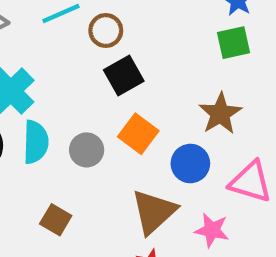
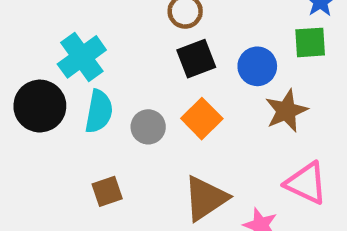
blue circle: (190, 164) -> (257, 66), moved
brown square: (56, 220) -> (107, 191), turned 32

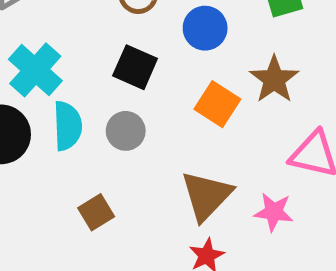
black square: (196, 59) -> (135, 67), moved, turned -33
blue circle: (257, 66) -> (205, 28), moved
orange square: (202, 119) -> (217, 104), moved

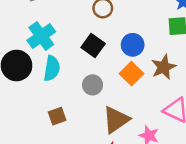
blue circle: (205, 28) -> (133, 45), moved
gray circle: (126, 131) -> (93, 85), moved

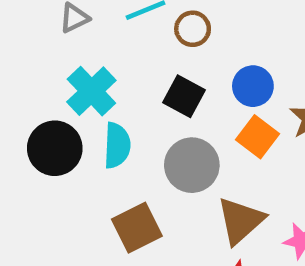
gray circle: (93, 85) -> (192, 165), size x1.5
brown square: (57, 116) -> (137, 228), size x1.5

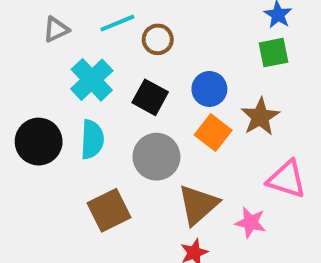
cyan cross: (91, 91) -> (92, 80), moved

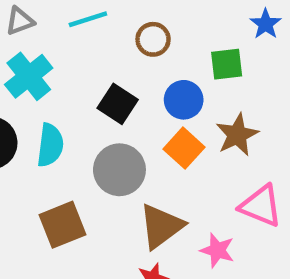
brown circle: (158, 39) -> (153, 39), moved
green square: (274, 53) -> (227, 64), moved
cyan cross: (92, 80) -> (29, 76), moved

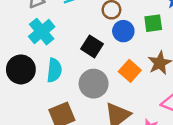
blue circle: (184, 100) -> (123, 31), moved

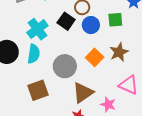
cyan cross: (42, 32) -> (37, 29), moved
black square: (92, 46) -> (66, 21), moved

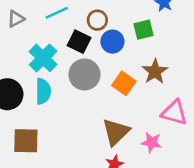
gray circle: (65, 66) -> (84, 75), moved
brown square: (38, 90) -> (26, 141), moved, turned 30

